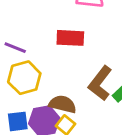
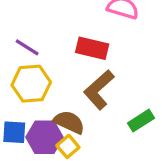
brown L-shape: (100, 83) -> (99, 90), moved

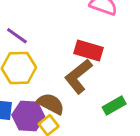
red rectangle: (92, 48) -> (88, 50), moved

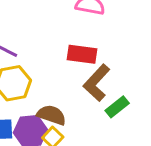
brown L-shape: (78, 76) -> (97, 83), moved

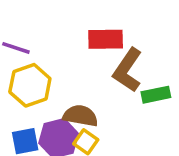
green rectangle: (117, 107) -> (156, 95), turned 35

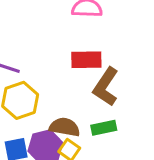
green rectangle: (156, 95) -> (104, 128), moved

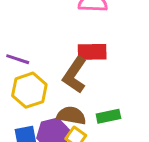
brown L-shape: (106, 87) -> (75, 75), moved

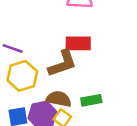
brown L-shape: (75, 75) -> (62, 63), turned -144

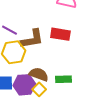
brown L-shape: (62, 63) -> (32, 39), moved

